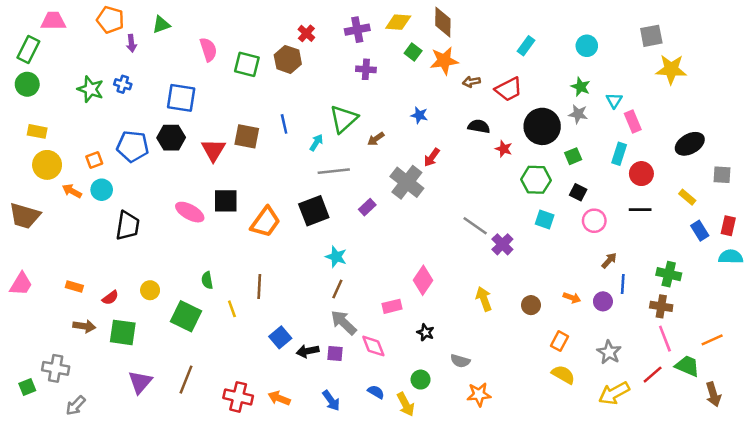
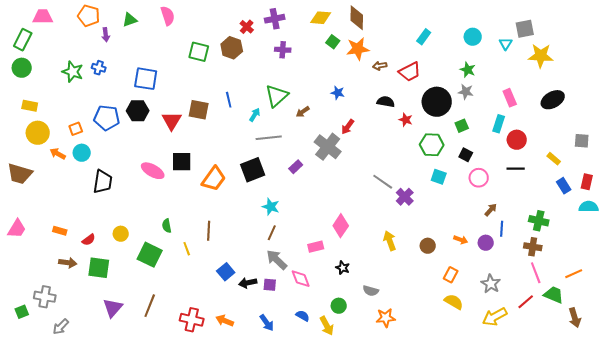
purple cross: (357, 30) -> (275, 19), moved
pink semicircle: (208, 49) -> (168, 16), moved
purple cross: (366, 69) -> (283, 50), moved
cyan triangle: (614, 100) -> (506, 44), moved
black ellipse: (690, 144) -> (553, 100), moved

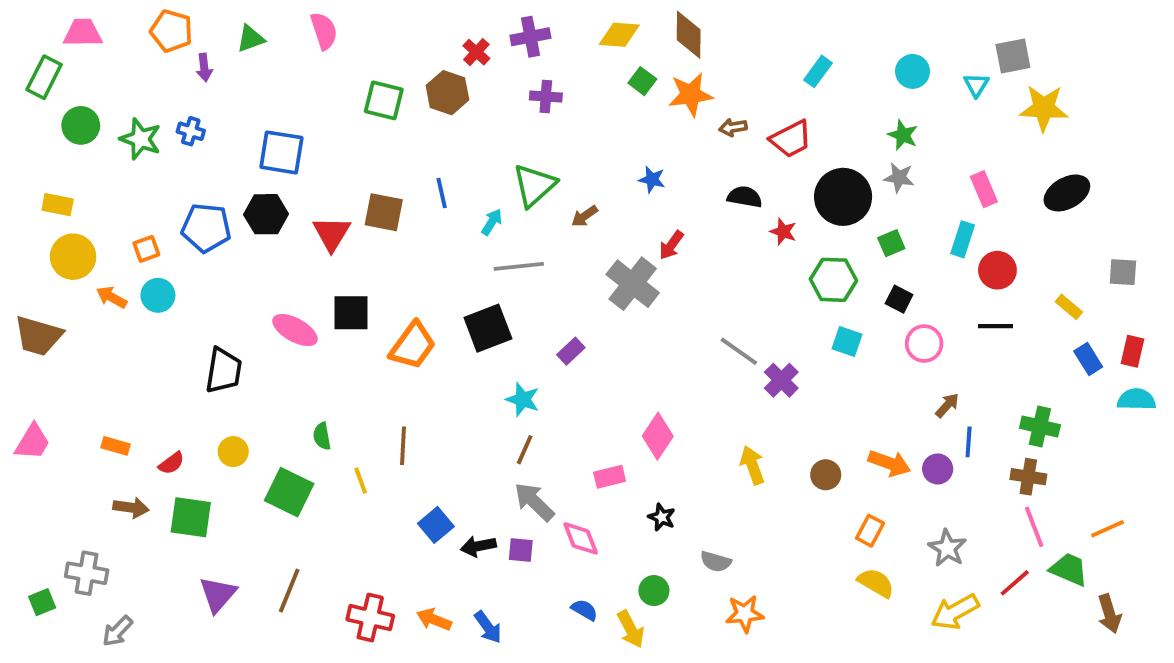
green circle: (22, 68) -> (81, 125), moved
purple rectangle: (296, 167) -> (571, 351), moved
black trapezoid: (103, 182) -> (224, 371), moved
orange arrow: (461, 240) -> (889, 463), size x1.5
blue arrow: (267, 323) -> (488, 627), moved

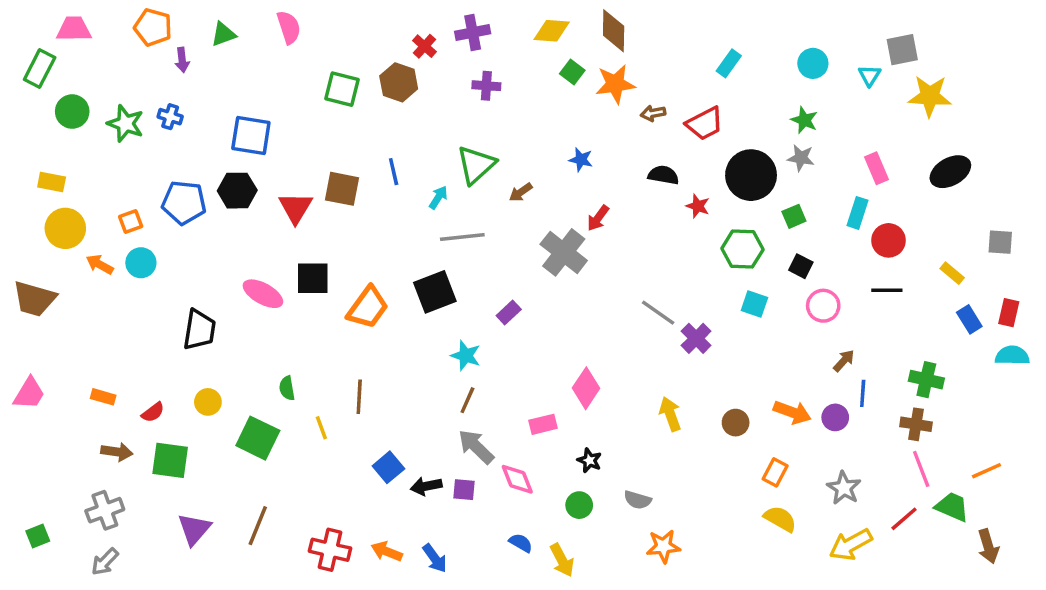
gray cross: (87, 573) -> (105, 510), moved, turned -30
green circle: (654, 591) -> (579, 505), moved

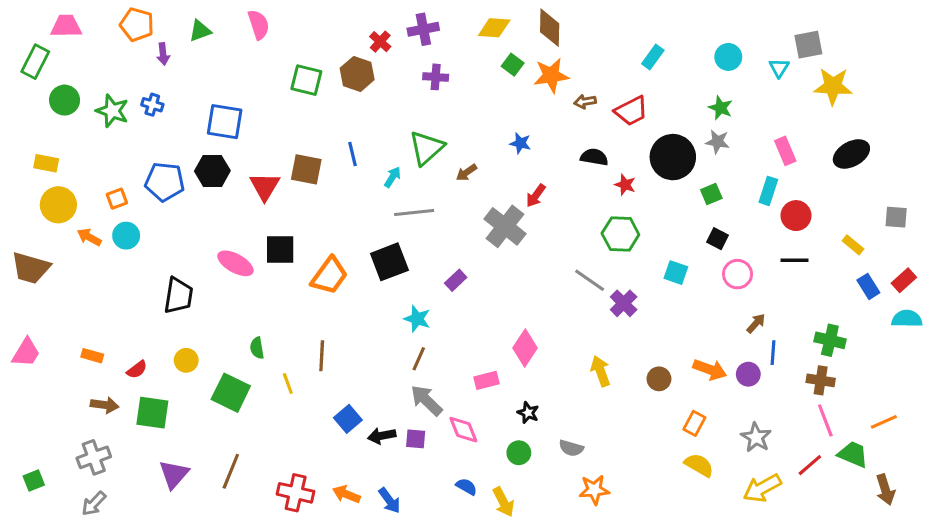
green hexagon: (742, 249) -> (620, 234), moved
red rectangle: (1009, 313) -> (904, 280), turned 35

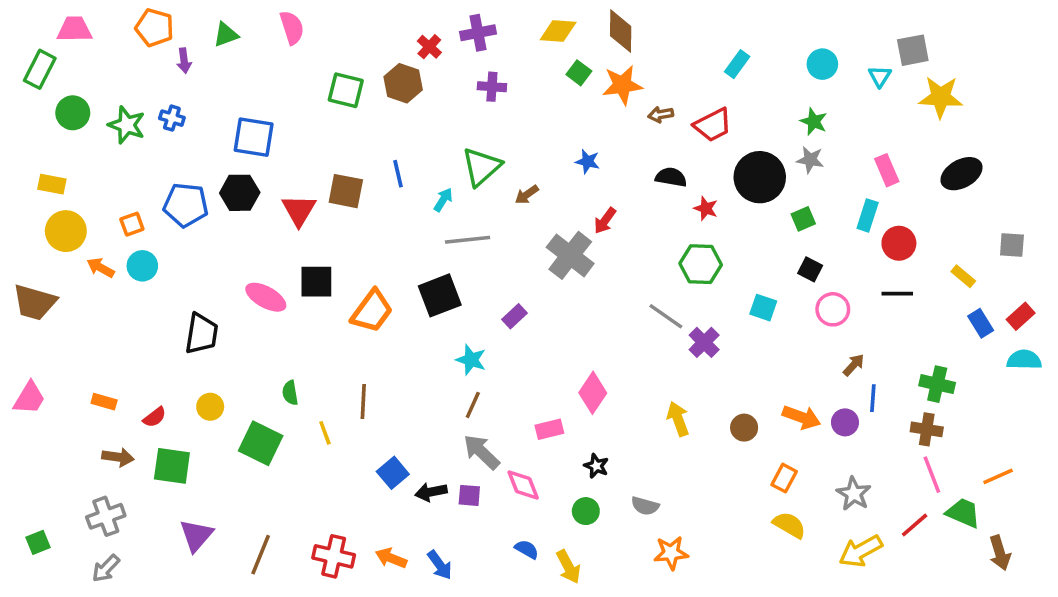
brown line: (231, 471) -> (261, 555), moved

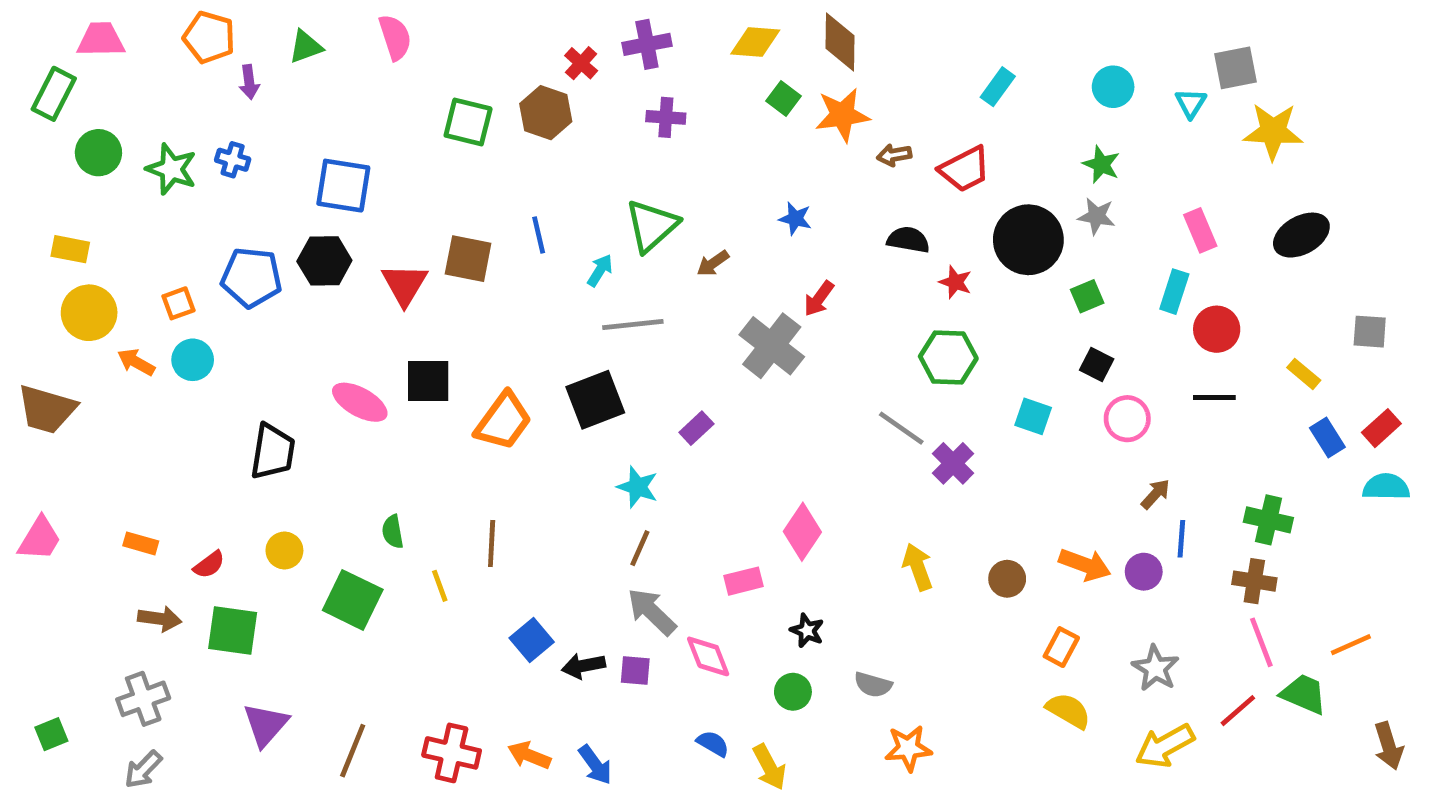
brown arrow: (1000, 553) -> (1389, 746), moved

